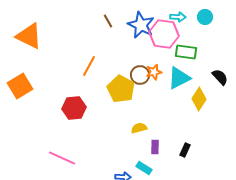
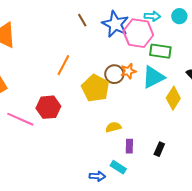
pink line: (62, 158) -> (20, 119), moved

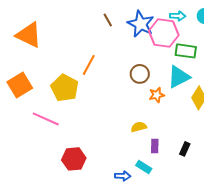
orange star: (128, 71) -> (157, 95), moved
yellow pentagon: (95, 88) -> (65, 88), moved
red hexagon: (48, 107) -> (74, 159), moved

